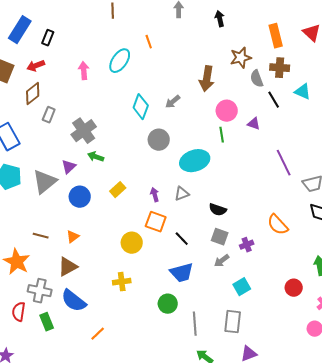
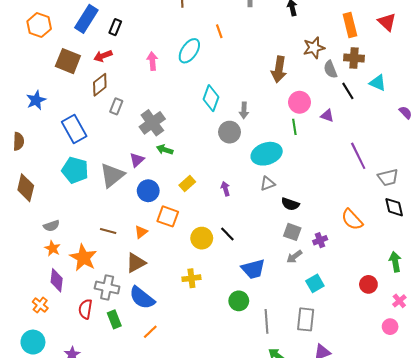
gray arrow: (173, 102) -> (244, 110), moved, turned -49
gray triangle: (182, 194) -> (268, 184), moved
orange square: (156, 222) -> (168, 216), moved
black line: (182, 239) -> (227, 234), moved
orange line: (98, 334) -> (150, 332), moved

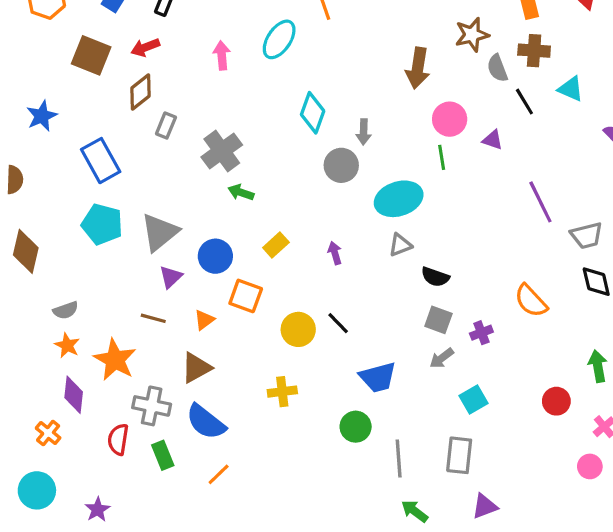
purple triangle: (137, 160) -> (171, 277), moved

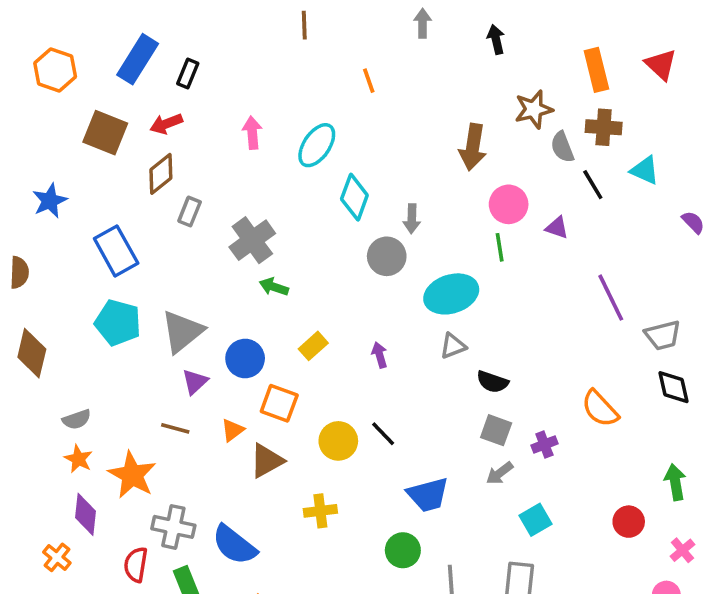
cyan ellipse: (279, 39) -> (317, 145), moved
brown triangle: (196, 368) -> (267, 461), moved

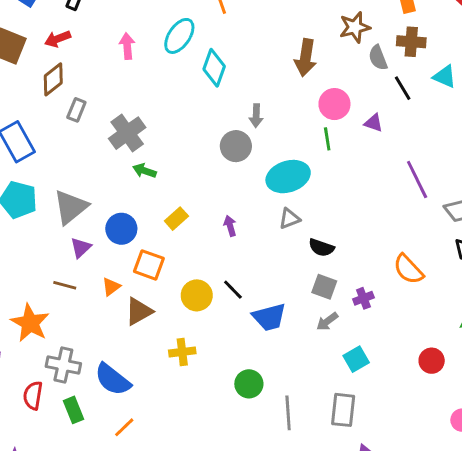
cyan ellipse: (317, 145) -> (179, 36), moved
cyan diamond: (354, 197) -> (214, 68), moved
blue trapezoid: (428, 495) -> (269, 317), moved

